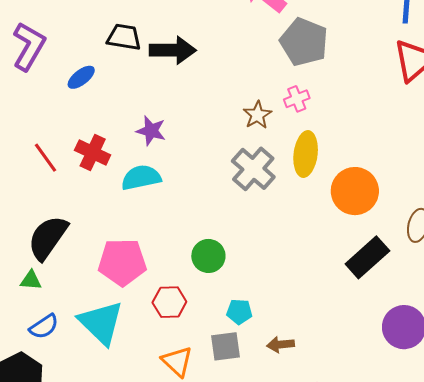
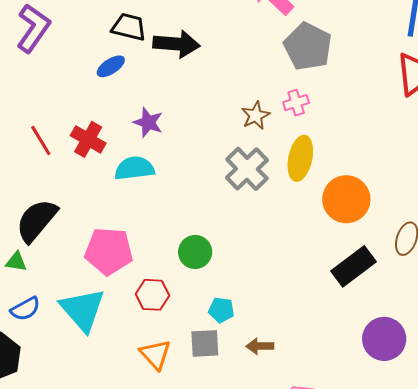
blue ellipse: (81, 77) -> (111, 66), moved

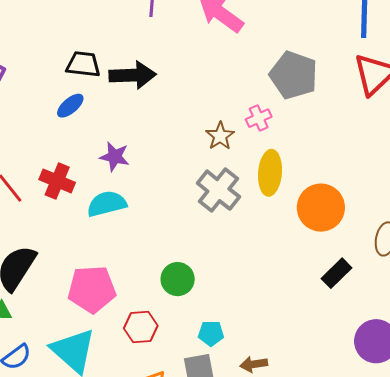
gray pentagon: (308, 46) -> (294, 75), moved
black rectangle: (353, 266) -> (336, 273), size x0.7

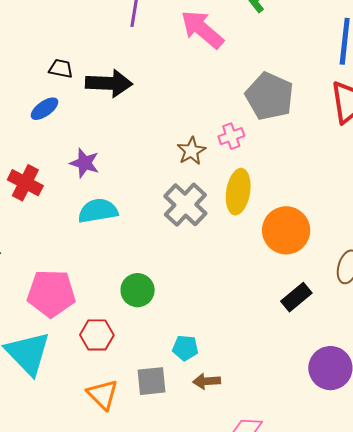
black trapezoid: (83, 64) -> (61, 69), size x0.7
cyan semicircle: (107, 204) -> (98, 211), moved
cyan pentagon: (211, 333) -> (185, 348), moved

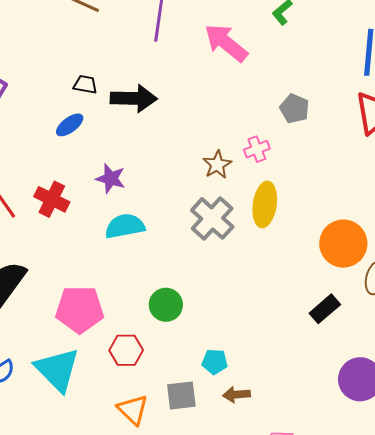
gray pentagon: (270, 96) -> (294, 109), size x0.6
orange circle: (286, 230) -> (343, 244), moved

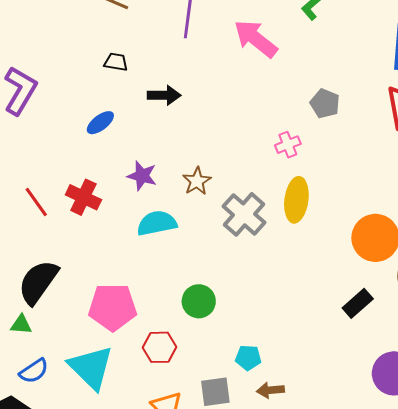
black trapezoid: (85, 84) -> (116, 62), moved
black arrow: (134, 98) -> (164, 95), size x0.7
brown star: (217, 165) -> (197, 181), moved

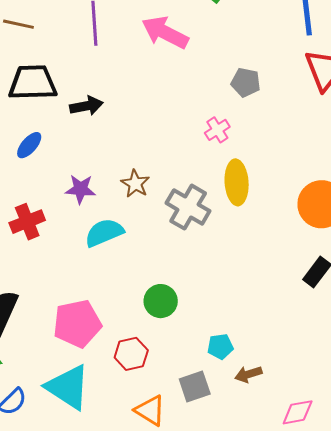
black trapezoid: (116, 62) -> (33, 83), size x2.0
red cross: (83, 197) -> (27, 222), turned -36

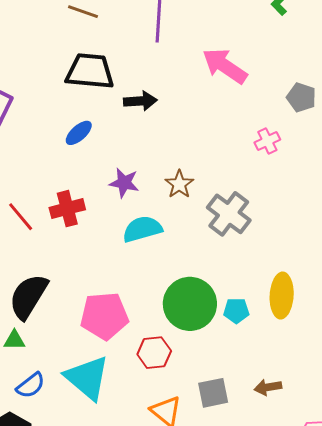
pink arrow: (165, 32) -> (225, 66), moved
yellow ellipse: (237, 182) -> (282, 296), moved
green circle: (161, 301) -> (190, 304), size x1.6
cyan pentagon: (220, 347) -> (236, 311), moved

